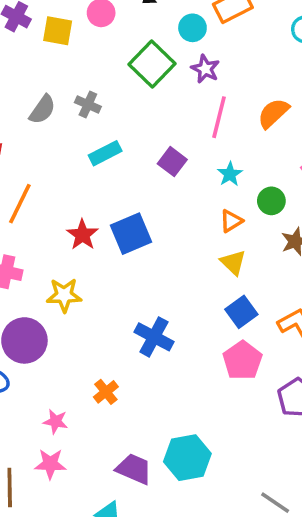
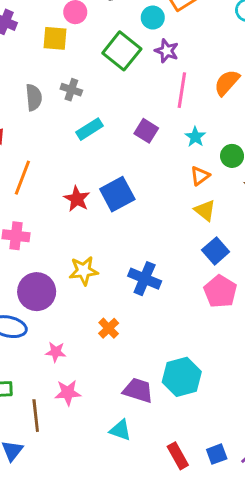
yellow square: (58, 31) -> (55, 38), moved
gray semicircle: (42, 110) -> (34, 97), turned -35
yellow star: (64, 295) -> (84, 271), moved
pink star: (56, 421) -> (56, 352), moved

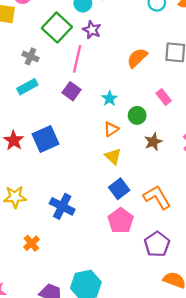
gray cross: (71, 90) -> (30, 56), moved
pink line: (182, 90) -> (77, 59), moved

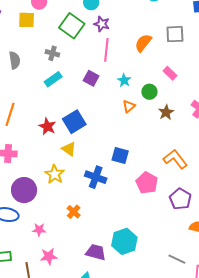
pink line: (77, 59) -> (106, 50), moved
yellow triangle: (113, 156) -> (69, 149), moved
blue square: (119, 189) -> (120, 156), moved, turned -30
yellow star: (15, 197) -> (55, 174), turned -30

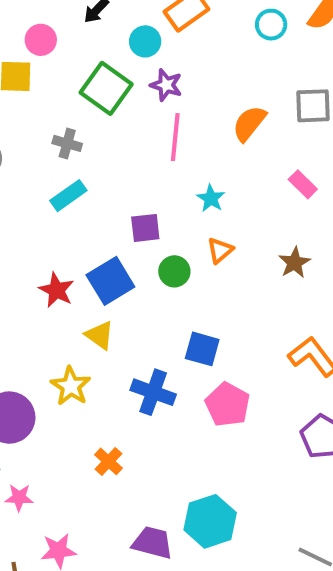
purple square: (91, 78) -> (145, 228), moved, turned -35
green circle: (149, 92) -> (174, 271), moved
pink pentagon: (147, 183) -> (228, 405), moved
pink star: (39, 230) -> (19, 498), moved

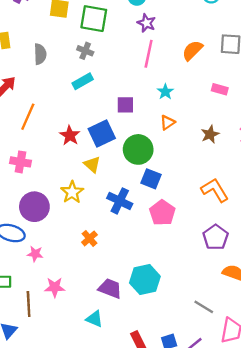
green square: (106, 88) -> (94, 19), moved, turned -32
pink rectangle: (303, 184) -> (220, 89), turned -35
green circle: (174, 271) -> (138, 149), moved, size x1.6

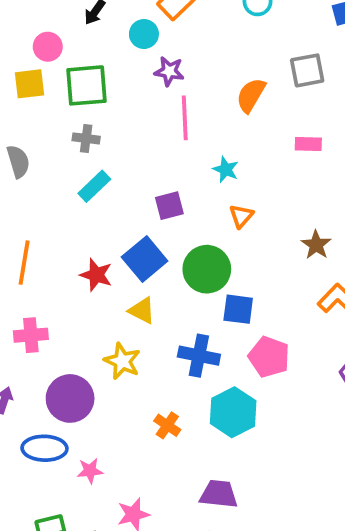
brown star: (210, 134) -> (316, 245), moved
cyan hexagon: (145, 280) -> (233, 412), moved

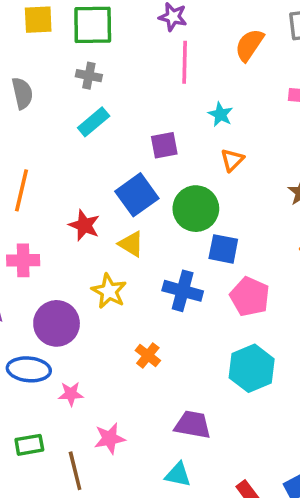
red star: (96, 275) -> (84, 225), moved
cyan hexagon: (233, 412) -> (252, 368), moved

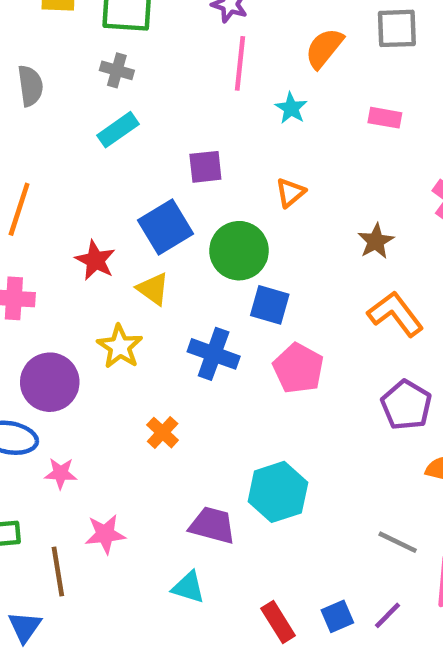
cyan star: (220, 114) -> (291, 108), moved
cyan hexagon: (252, 368) -> (278, 492), moved

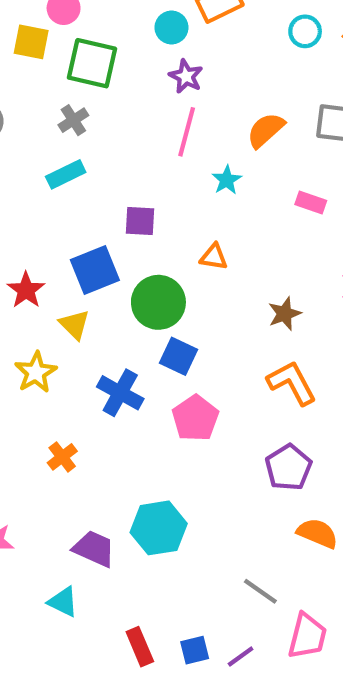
gray cross: (117, 70) -> (73, 120), turned 32
orange triangle: (290, 193) -> (214, 257), turned 40

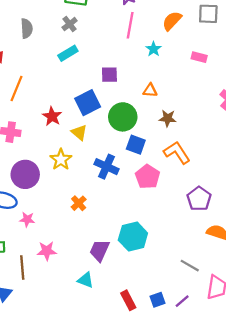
brown star: (285, 314) -> (168, 118), moved, turned 30
orange L-shape: (292, 383) -> (177, 153), moved
purple trapezoid: (94, 549) -> (100, 250), turned -85

